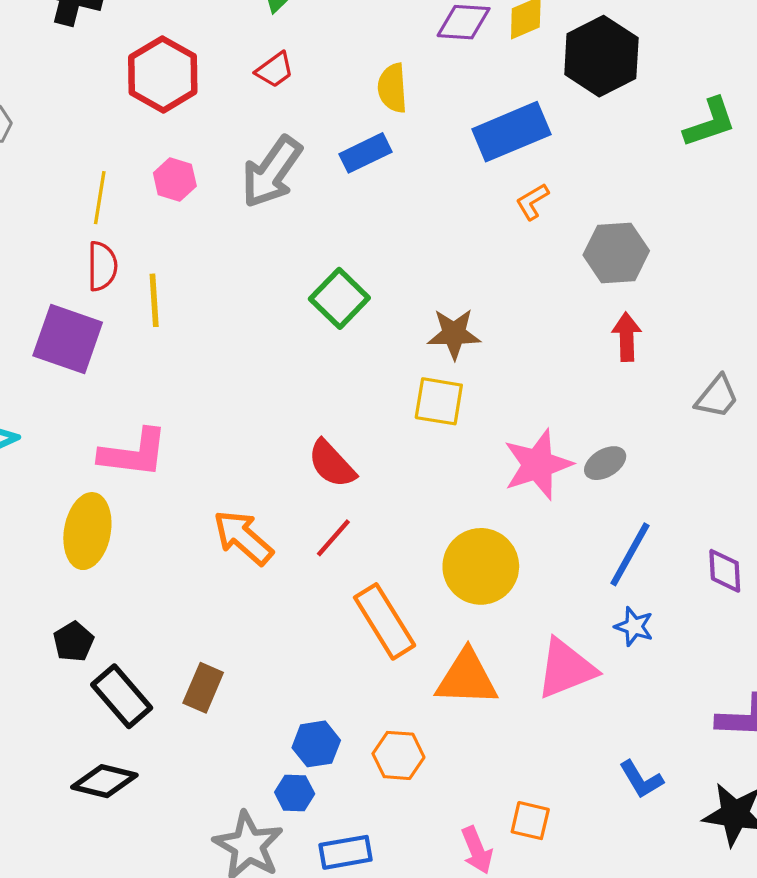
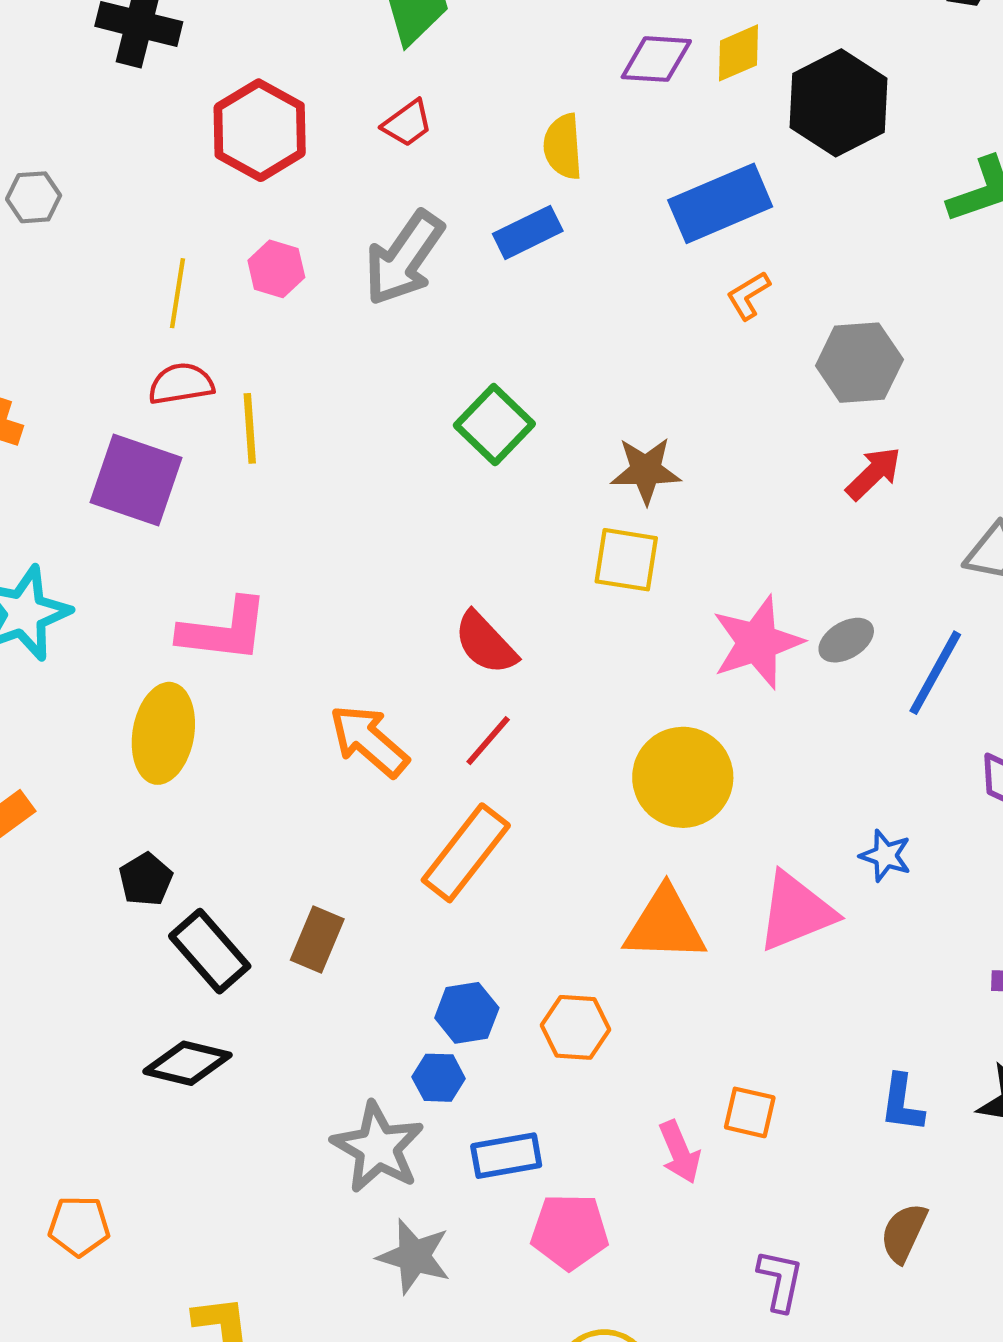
red semicircle: (102, 266) -> (181, 384), turned -99
red arrow: (627, 337) -> (874, 473), turned 48
blue line: (630, 554) -> (935, 673), moved
orange rectangle: (385, 621) -> (466, 853), moved, turned 70
blue L-shape: (641, 779) -> (902, 1103), moved, turned 39

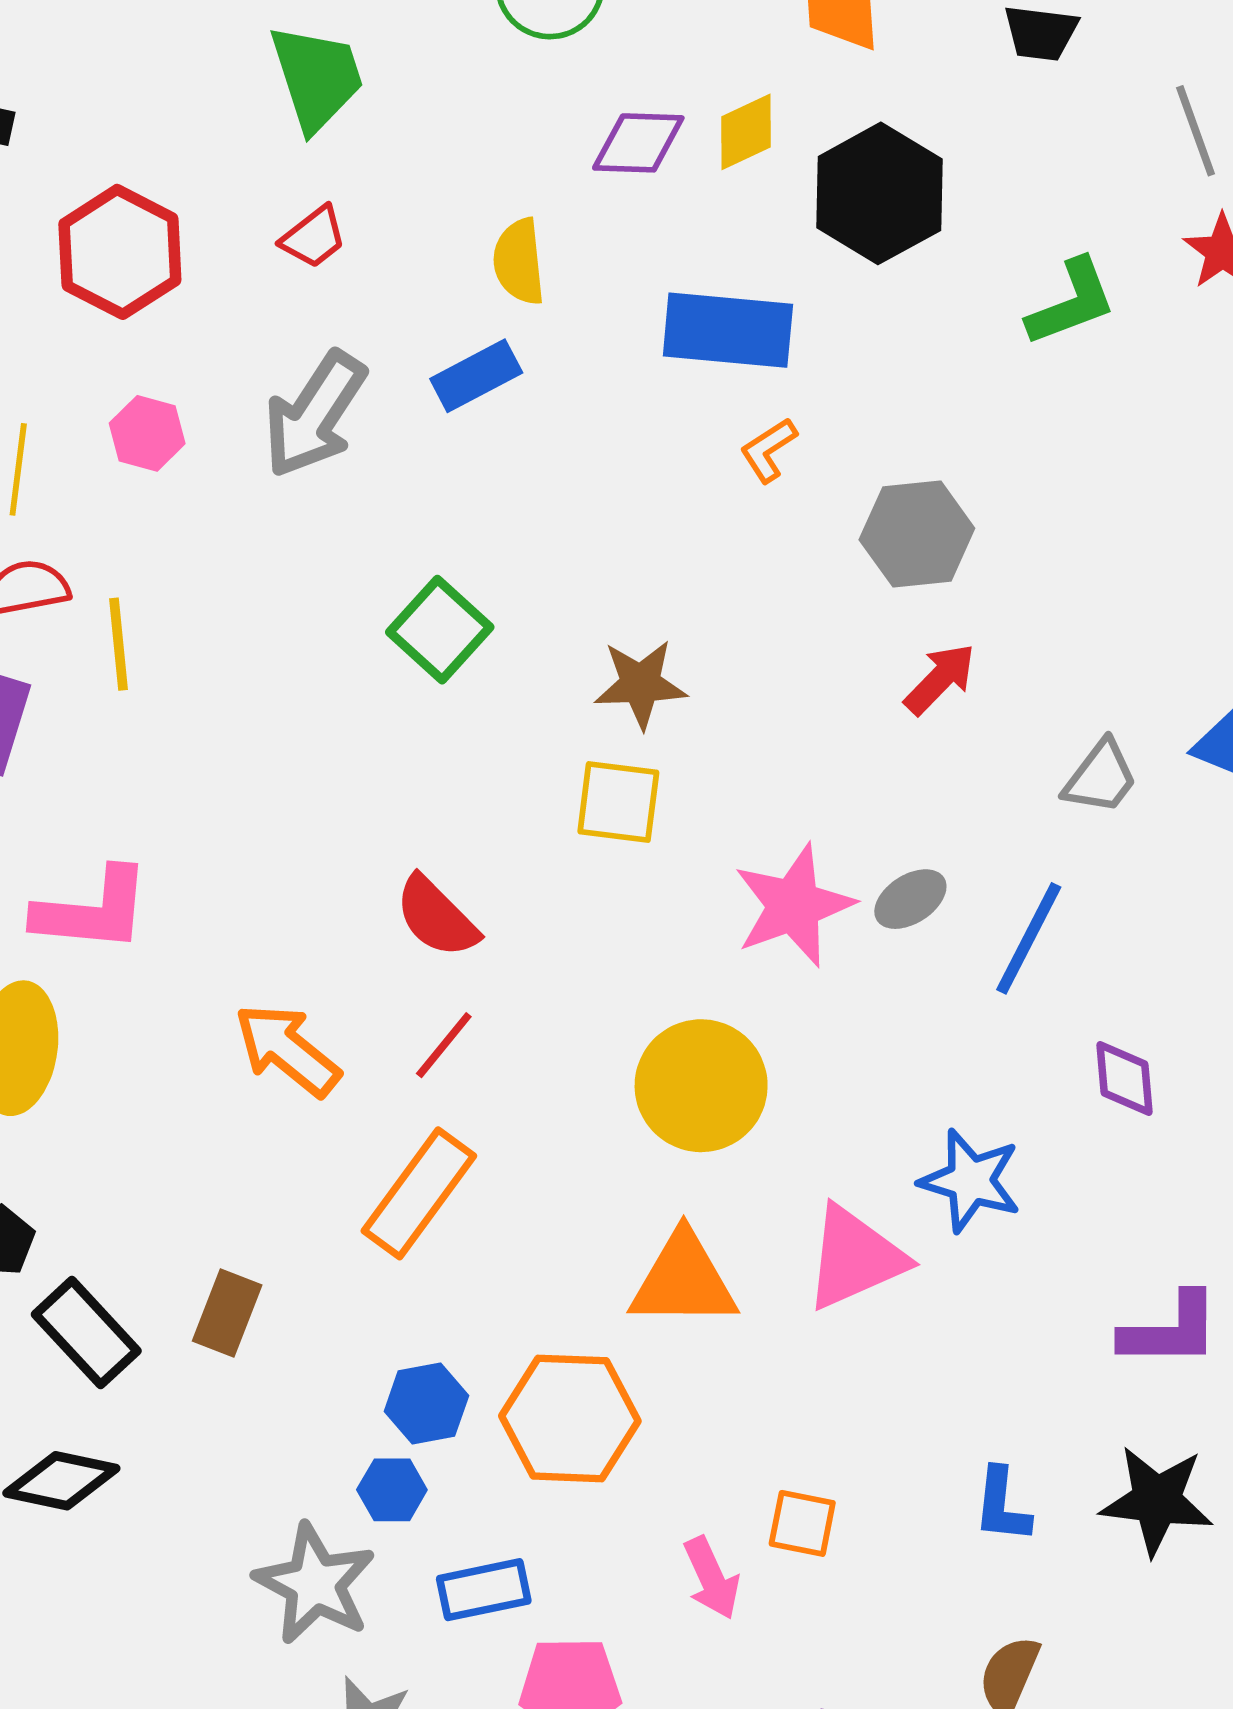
blue rectangle: (720, 203) -> (728, 330), turned 30
blue star: (885, 856) -> (971, 1181), size x1.5
orange hexagon: (575, 1027) -> (570, 1418), size x1.5

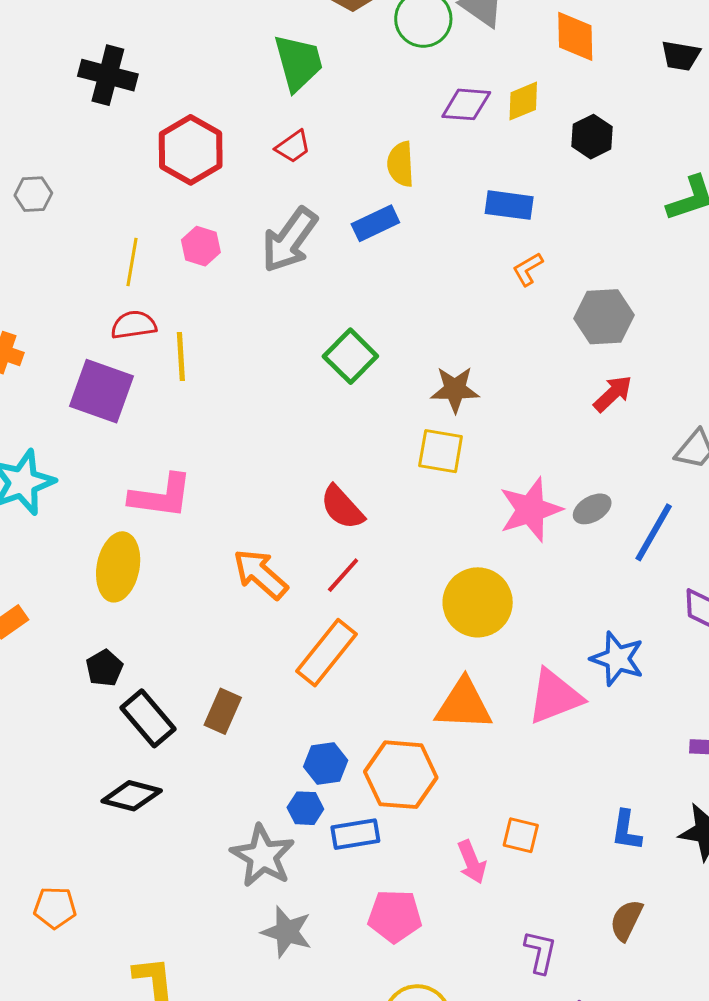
black hexagon: (879, 193) -> (592, 137), size x0.6
blue rectangle: (728, 330) -> (509, 205), size x0.7
blue rectangle: (484, 1590) -> (355, 834), moved

